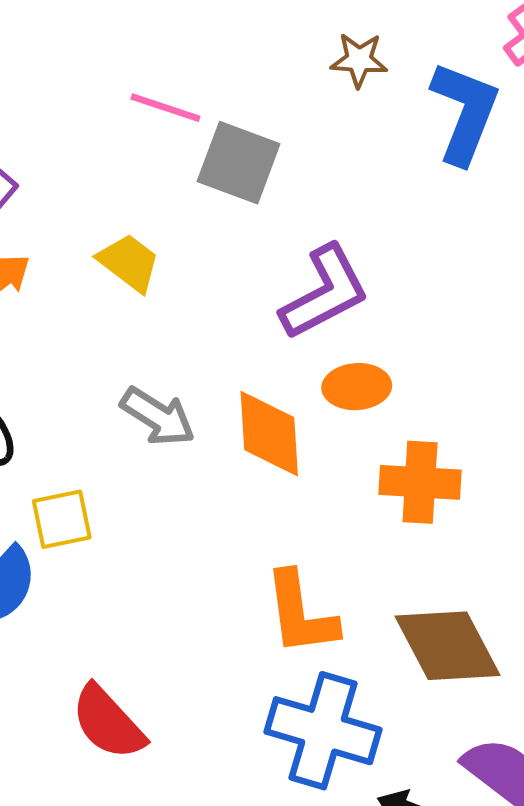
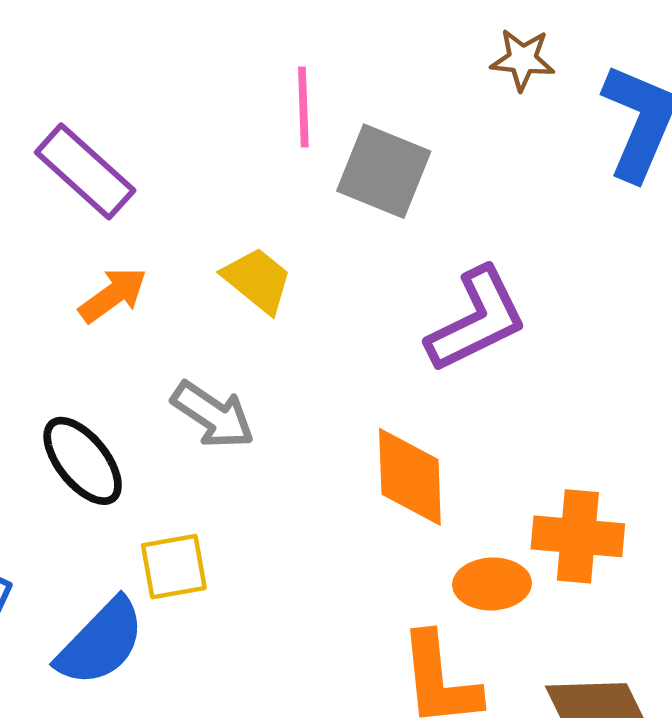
pink line: (165, 108) -> (303, 107), turned 68
orange ellipse: (357, 387) -> (492, 584), moved
gray arrow: (158, 417) -> (213, 415), moved

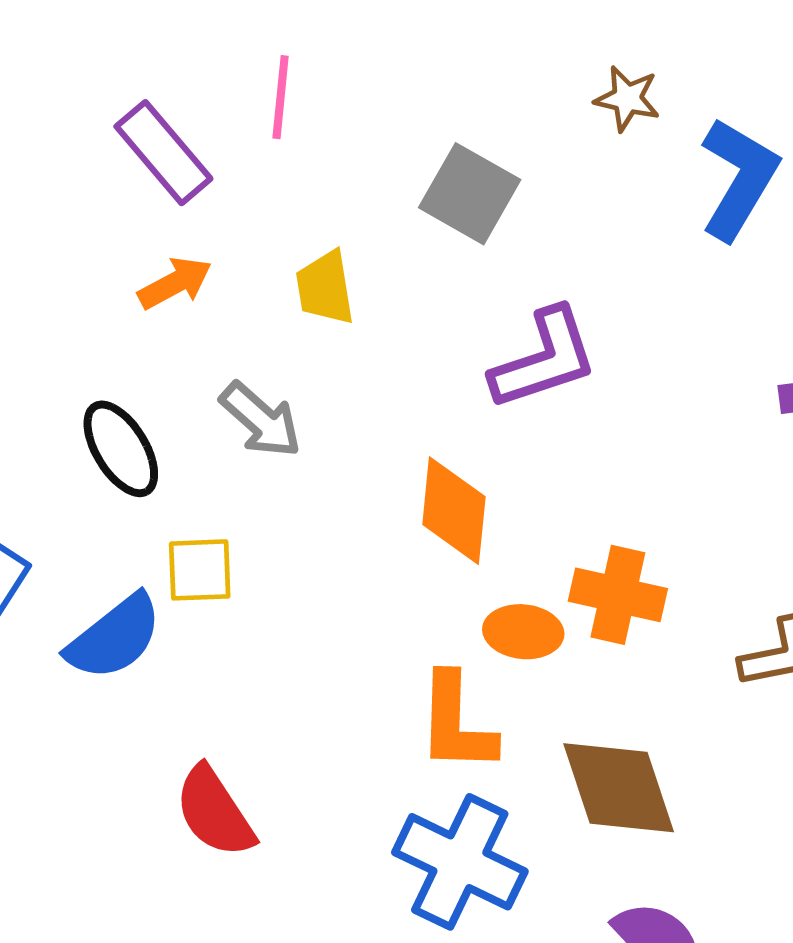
pink line: (303, 107) -> (281, 97), moved
yellow trapezoid: (257, 280) -> (325, 288), turned -146

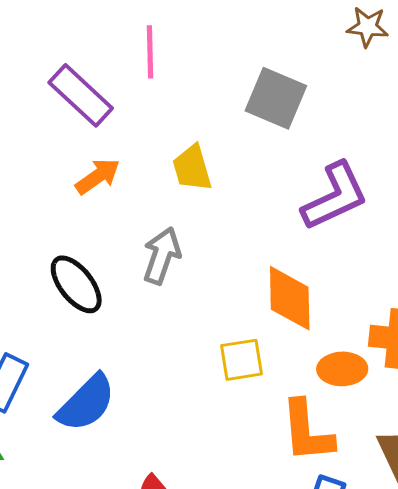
gray arrow: (261, 420) -> (162, 256), turned -106
yellow square: (200, 570) -> (242, 360), moved

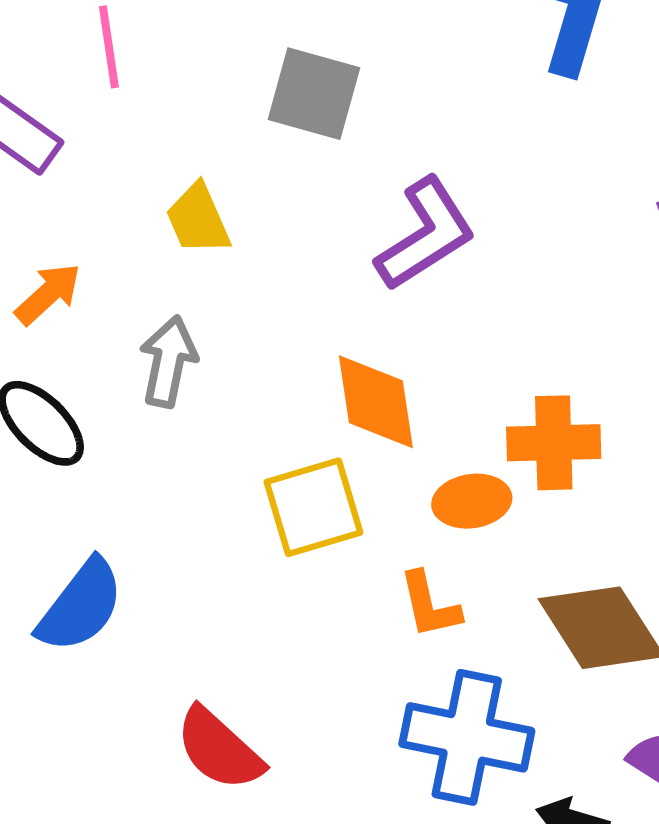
orange arrow: (98, 176) -> (48, 294), moved
yellow square: (242, 360) -> (313, 507), size x1.4
orange L-shape: (307, 431) -> (430, 605), size x0.7

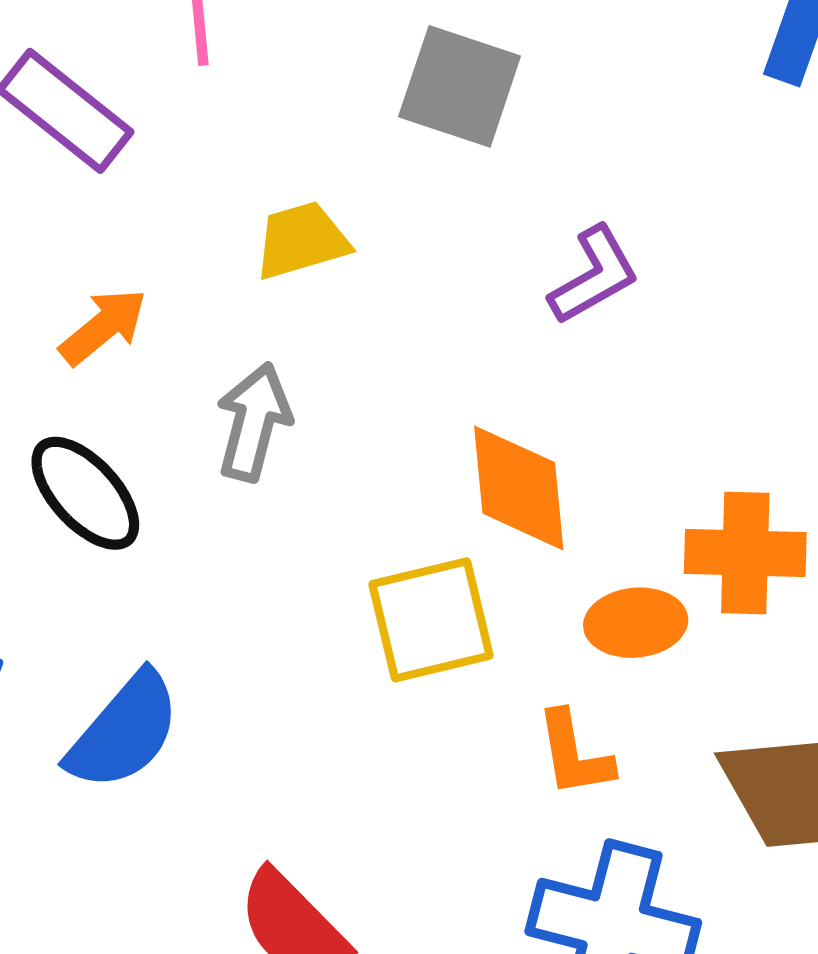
yellow trapezoid: (198, 219) -> (302, 240), turned 94
purple L-shape: (426, 234) -> (594, 275), size x0.7

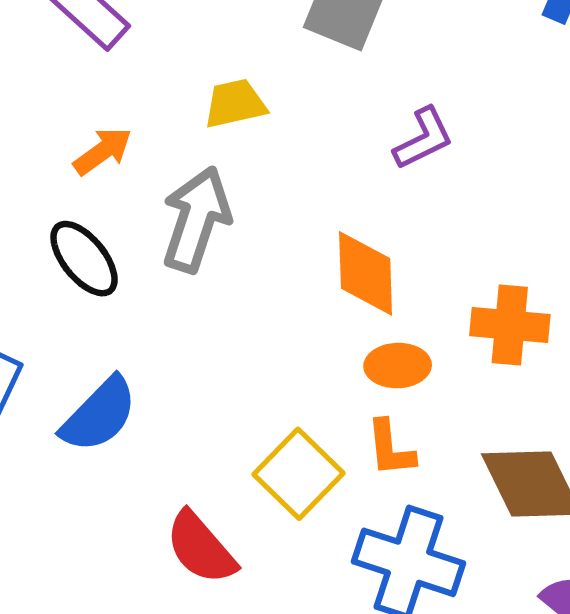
gray arrow: (254, 422) -> (196, 219), size x1.4
yellow square: (431, 620) -> (299, 474), moved, turned -36
orange ellipse: (636, 623) -> (398, 366), moved

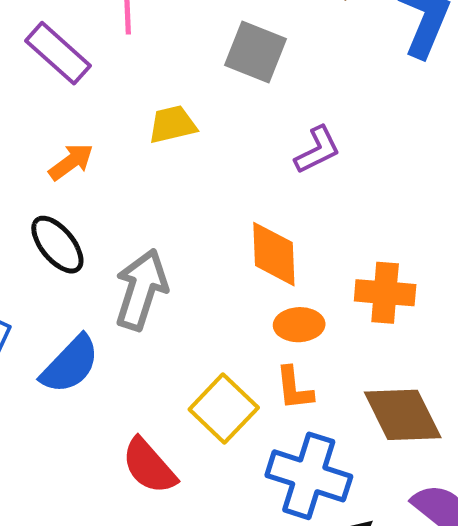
gray arrow: (196, 219) -> (141, 290), moved

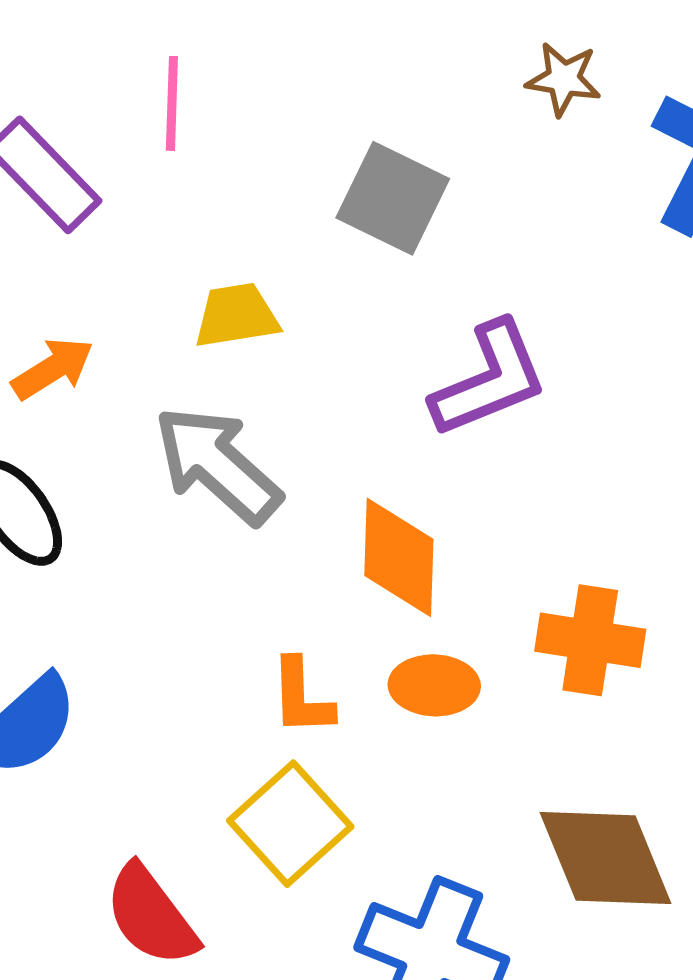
purple L-shape: (317, 150) -> (489, 379), size x1.4
gray arrow: (141, 290) -> (217, 465), moved, turned -70
orange L-shape: (294, 388) -> (302, 697), moved

